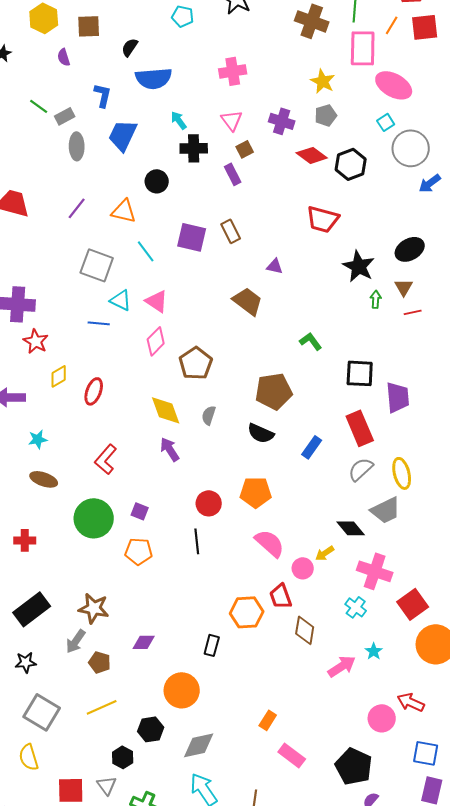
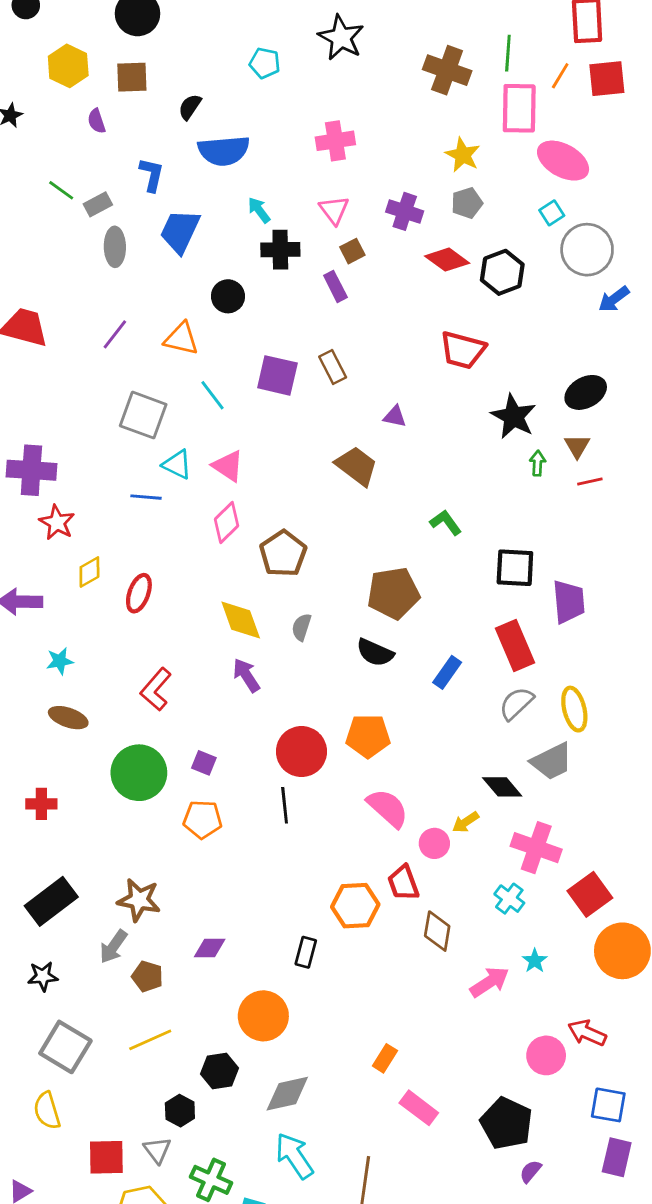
red circle: (209, 503) -> (301, 752), size x1.4

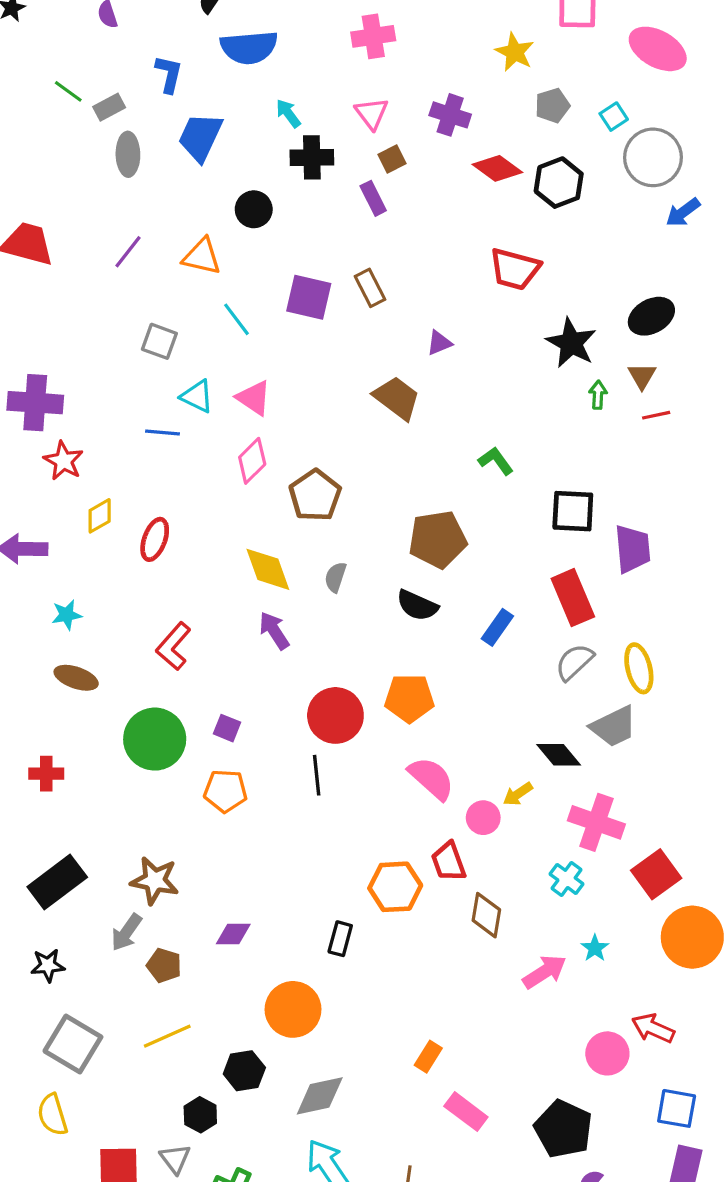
pink ellipse: (563, 161) -> (658, 49), moved
gray pentagon: (467, 203) -> (552, 106), moved
gray square: (143, 415) -> (159, 341), size x0.7
purple triangle: (395, 416) -> (439, 343), turned -35

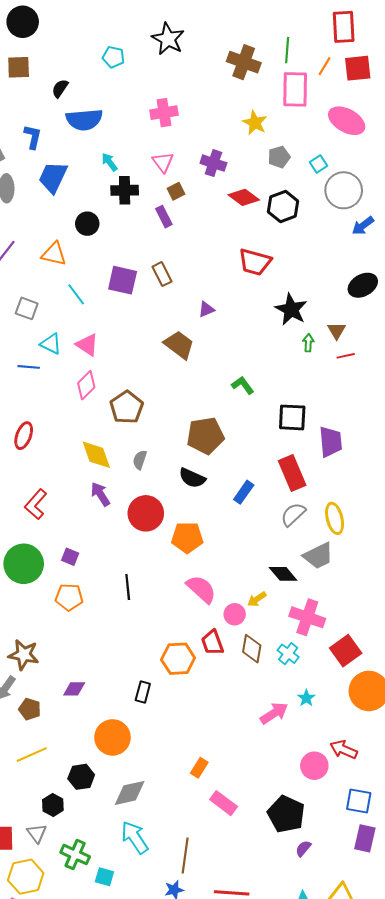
black ellipse: (651, 316) -> (363, 285), moved
red circle: (335, 715) -> (146, 513), moved
brown diamond: (486, 915) -> (252, 649), moved

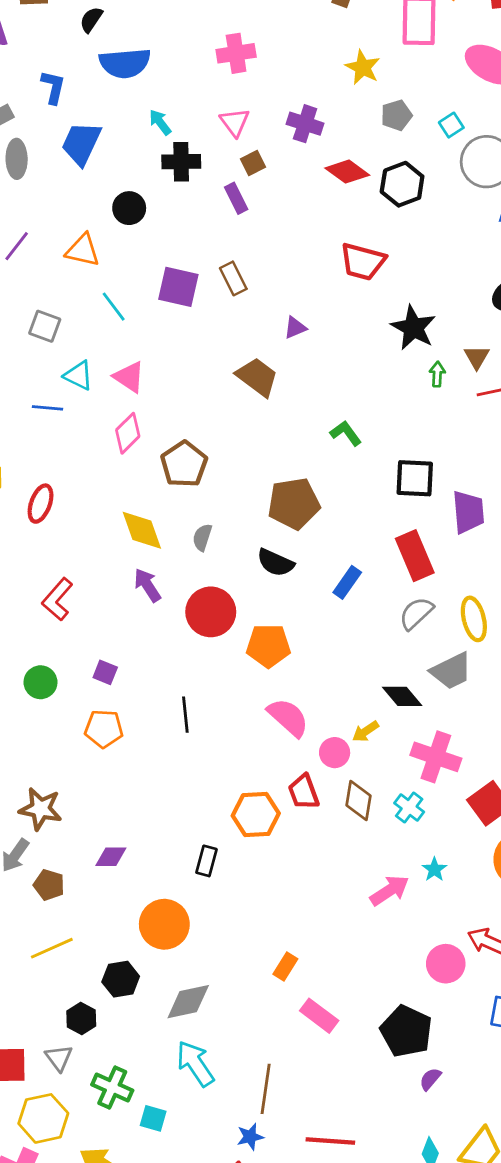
green circle: (24, 564) -> (41, 682), size x0.6

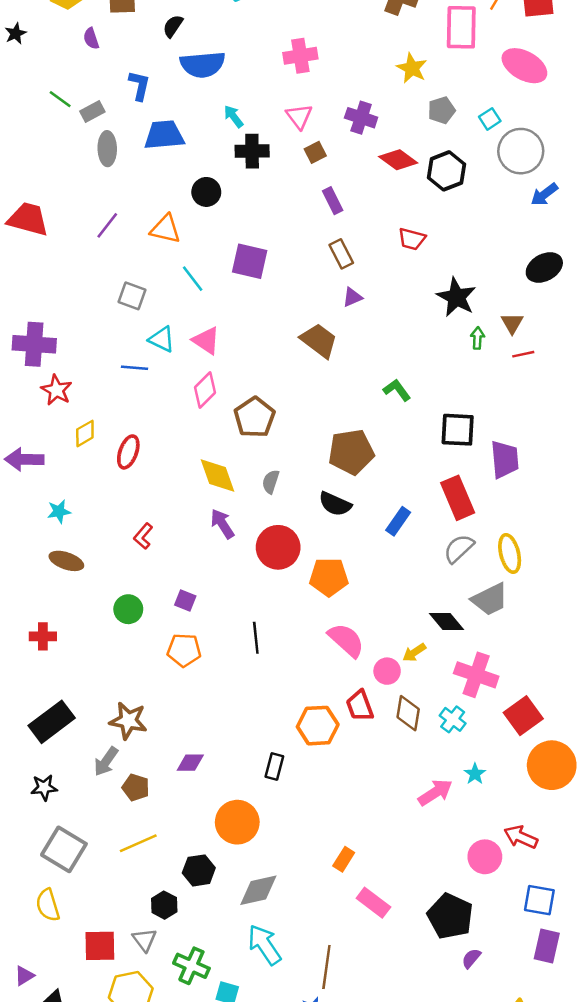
blue trapezoid: (81, 143) -> (164, 135), turned 60
purple rectangle: (236, 198) -> (333, 201), moved
red trapezoid: (363, 262) -> (412, 239), size x0.7
brown rectangle: (233, 278) -> (341, 254), moved
red L-shape: (57, 599) -> (143, 536), size x0.7

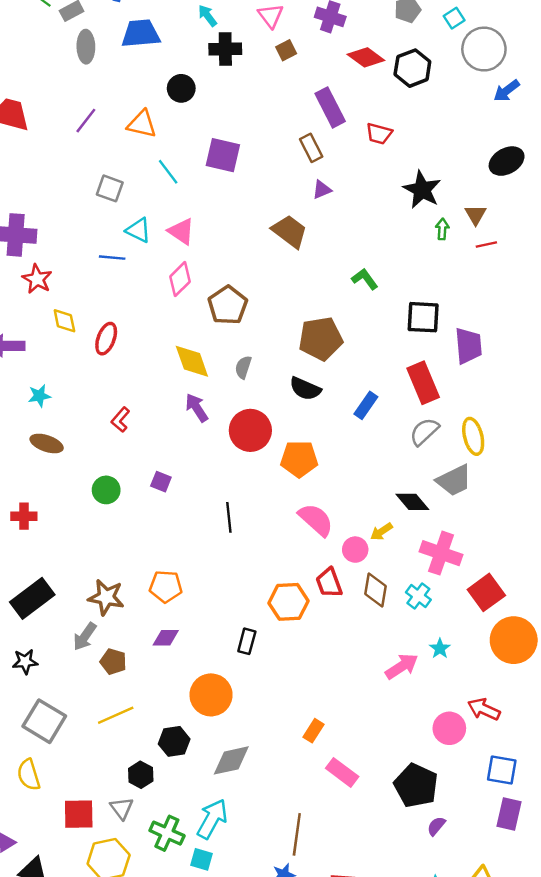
purple rectangle: (333, 201) -> (330, 107), moved, size x1.5
yellow diamond: (85, 433) -> (64, 321), turned -72
orange pentagon: (184, 650) -> (166, 586), moved
cyan arrow: (264, 945) -> (212, 819), moved, turned 63

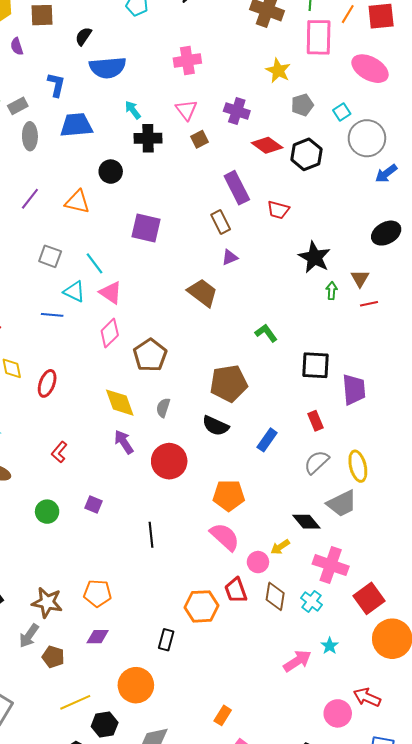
cyan line: (168, 172) -> (95, 263), moved
red rectangle: (423, 383) -> (315, 421), size x0.6
orange pentagon: (299, 459) -> (229, 495), moved
yellow line: (116, 715) -> (75, 702), moved

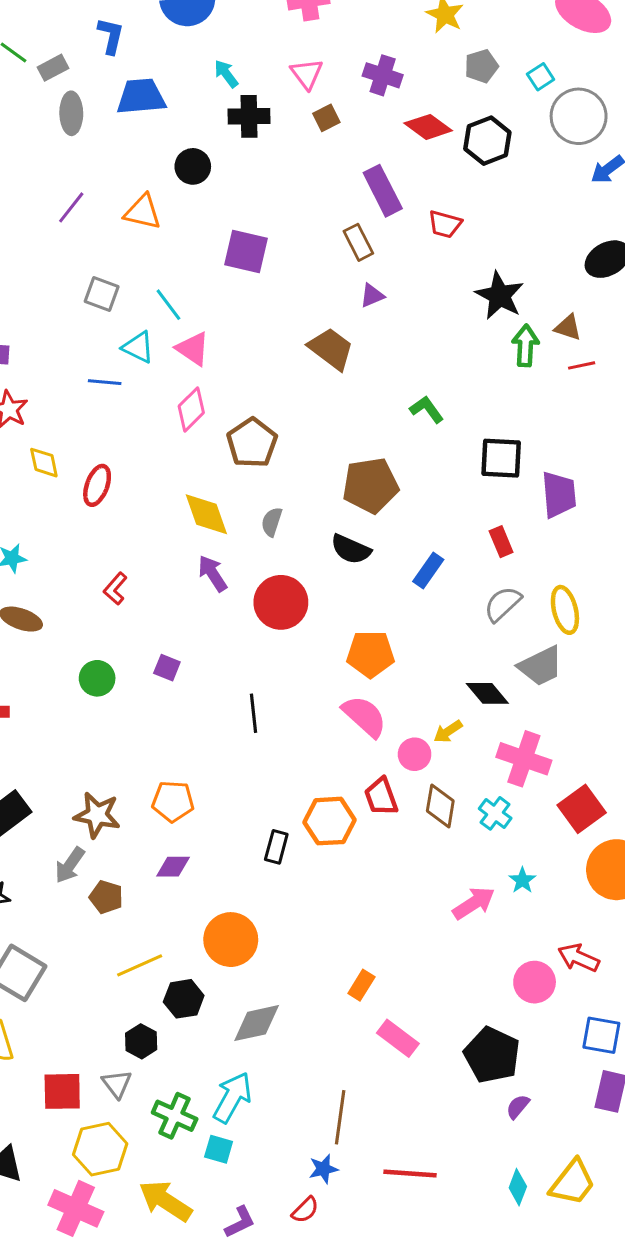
brown triangle: (360, 278) -> (568, 327), turned -42
green arrow: (332, 291) -> (525, 346), size x1.5
black rectangle: (166, 640) -> (276, 847), moved

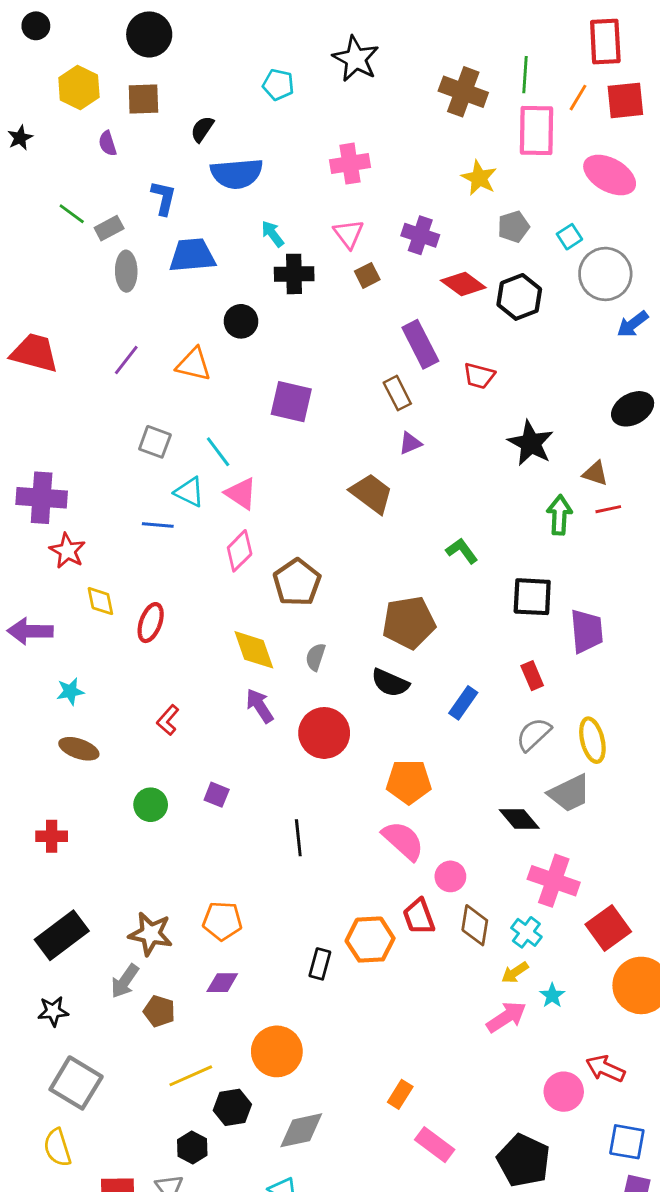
green arrow: (525, 346) -> (559, 515), moved
yellow arrow: (448, 731) -> (515, 973), moved

